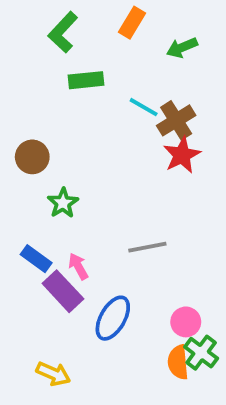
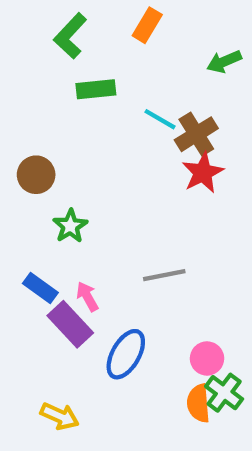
green arrow: (182, 48) -> (224, 61), moved

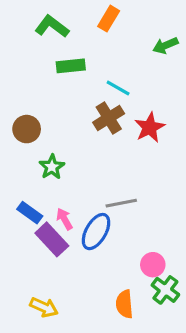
green L-shape: (70, 36) -> (52, 26), turned 84
brown cross: (196, 134) -> (109, 118), moved
blue ellipse: (126, 354) -> (96, 232), moved
orange semicircle: (198, 403) -> (124, 304), moved

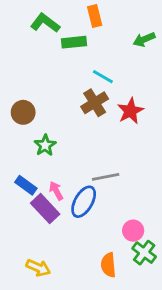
orange rectangle: (109, 19) -> (95, 16), turned -45
green rectangle: (71, 66) -> (74, 42), moved

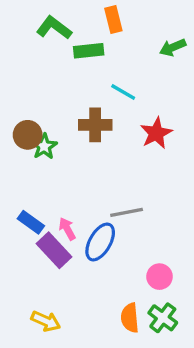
brown cross: (95, 103) -> (95, 125), moved, turned 32
green star: (45, 145) -> (44, 146), moved
green cross: (144, 253) -> (163, 318), moved

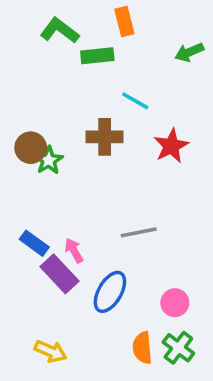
blue ellipse: (100, 242) -> (110, 292), moved

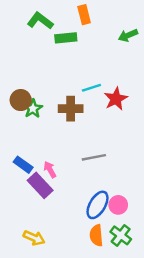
cyan line: (135, 101) -> (91, 88), moved, turned -48
brown cross: (105, 137) -> (71, 109), moved
blue ellipse: (110, 292) -> (98, 205), moved

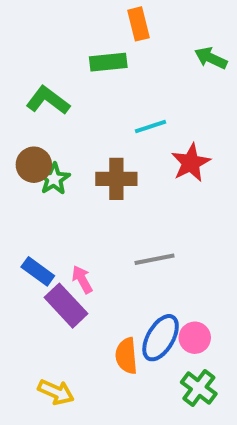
green L-shape: (40, 21) -> (48, 100), moved
green arrow: (128, 35) -> (211, 58), turned 48
cyan line: (91, 88) -> (151, 126), moved
orange semicircle: (96, 235) -> (126, 356), moved

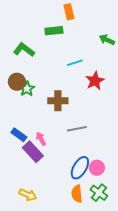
green arrow: (211, 58) -> (107, 40), moved
brown cross: (116, 179) -> (58, 101), moved
orange semicircle: (126, 356) -> (77, 194), moved

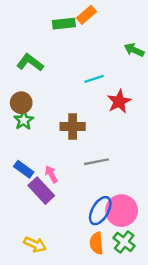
orange rectangle: (69, 12) -> (86, 15), turned 63
green rectangle: (54, 31) -> (64, 24), moved
green star: (27, 89) -> (24, 120), moved
pink circle: (97, 168) -> (122, 211), size x1.6

